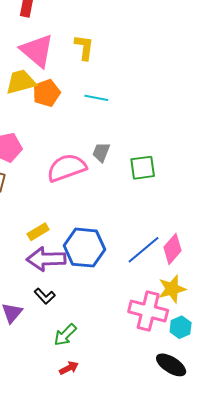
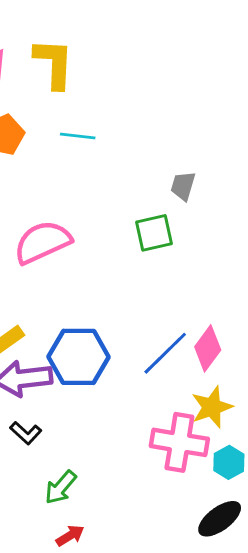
yellow L-shape: (84, 47) -> (54, 63), size x1.4
gray trapezoid: (101, 152) -> (183, 186), moved
black ellipse: (171, 365) -> (220, 519), turned -64

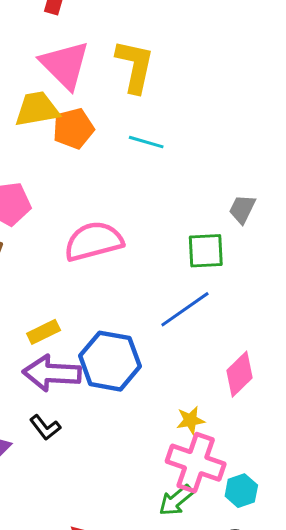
blue line: (165, 353) -> (185, 309), moved
yellow star: (212, 407) -> (190, 420), moved, size x0.7
green arrow: (61, 487) -> (176, 500), moved

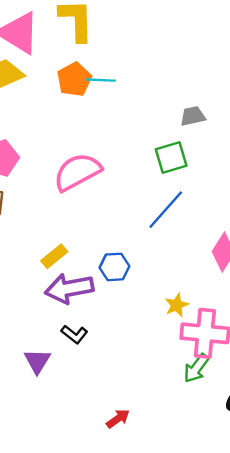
orange pentagon: (73, 128) -> (74, 79), moved
gray trapezoid: (242, 209) -> (193, 116), turned 65
blue hexagon: (110, 361) -> (114, 267), size x0.6
yellow star: (190, 420) -> (177, 305), moved

